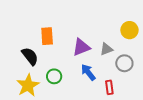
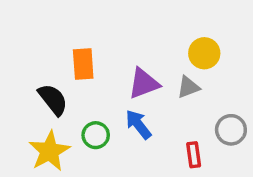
yellow circle: (129, 30) -> (204, 53), moved
gray circle: (124, 63) -> (231, 130), moved
blue arrow: (88, 72) -> (138, 124), moved

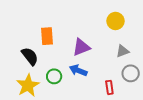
yellow circle: (204, 53) -> (115, 21), moved
gray triangle: (188, 87) -> (123, 51), moved
blue arrow: (138, 124) -> (78, 70), turned -30

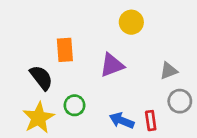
yellow circle: (115, 21) -> (131, 22), moved
blue arrow: (78, 70) -> (122, 121), moved

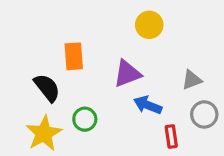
blue arrow: (122, 121) -> (148, 105), moved

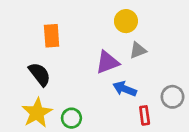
orange rectangle: (74, 56) -> (52, 36), moved
gray triangle: (192, 80) -> (138, 50), moved
green circle: (85, 119) -> (71, 118), moved

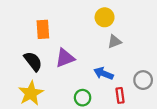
purple triangle: (107, 62) -> (65, 58), moved
green circle: (71, 118) -> (83, 98), moved

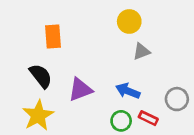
purple triangle: (65, 58) -> (80, 90), moved
red rectangle: (120, 95) -> (148, 118), turned -56
green circle: (83, 98) -> (121, 121), moved

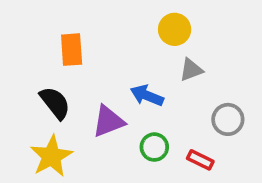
blue arrow: (128, 91) -> (147, 96), moved
gray circle: (177, 99) -> (228, 119), moved
green circle: (121, 121) -> (154, 147), moved

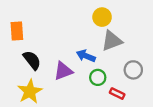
orange rectangle: (72, 50) -> (17, 31), moved
gray triangle: (191, 70) -> (112, 41), size x1.5
green circle: (154, 147) -> (98, 77), moved

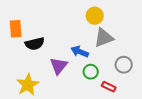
black semicircle: (32, 60) -> (35, 44), moved, turned 114
purple triangle: (63, 71) -> (59, 66), turned -30

